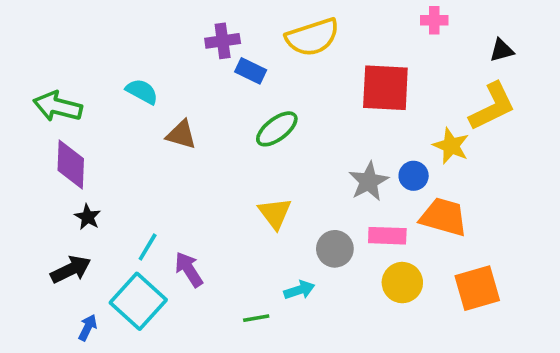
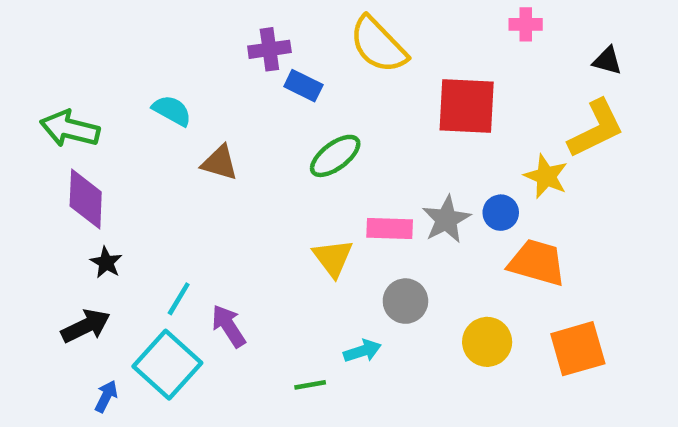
yellow semicircle: (312, 37) -> (378, 45), turned 64
black triangle: (502, 50) -> (607, 61), turned 30
pink rectangle: (387, 236) -> (390, 228), moved

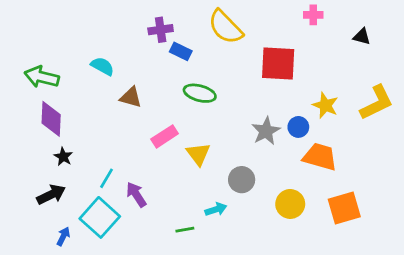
yellow L-shape: (596, 129) -> (377, 103), moved
green ellipse: (335, 156) -> (200, 93), turned 52
pink rectangle: (390, 228) -> (165, 136), moved, turned -35

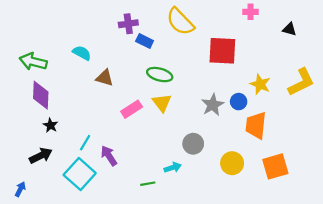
yellow triangle: (198, 154) -> (162, 103), moved
orange trapezoid: (320, 157) -> (256, 125), turned -100
blue arrow: (63, 236) -> (20, 189), moved

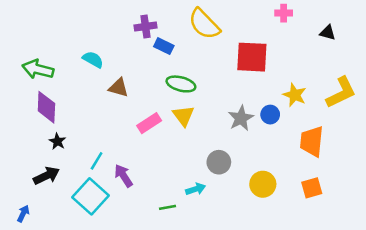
orange trapezoid: (256, 125) -> (312, 141), moved
orange square: (275, 166) -> (312, 188), size x0.7

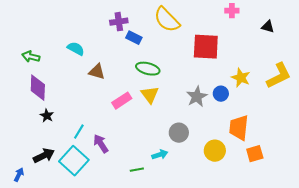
green arrow: (38, 69) -> (31, 57), size x0.7
orange trapezoid: (312, 141) -> (239, 128), moved
black arrow: (46, 176) -> (44, 156), moved

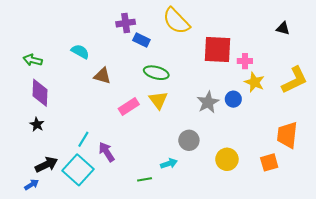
pink cross: (232, 11) -> (245, 61), moved
black star: (47, 116) -> (37, 124), moved
orange trapezoid: (239, 128) -> (287, 135), moved
blue arrow: (19, 175) -> (32, 185), moved, turned 32

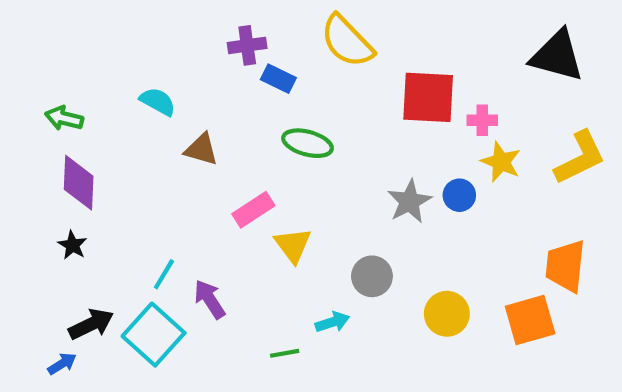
black triangle: (283, 28) -> (557, 56), size x2.0
yellow triangle: (158, 100) -> (293, 245), moved
orange square: (269, 162) -> (530, 320), size x1.4

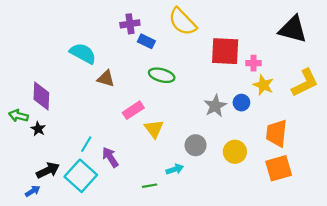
cyan semicircle: (158, 102) -> (83, 53), size x1.4
green arrow: (64, 118) -> (18, 116), moved
orange trapezoid: (565, 266) -> (276, 133), moved
yellow circle: (447, 314) -> (235, 152), moved

